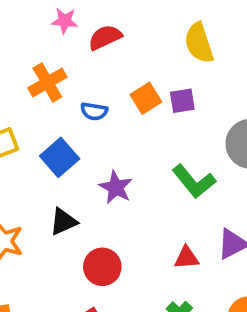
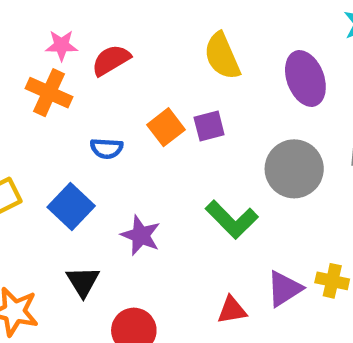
orange cross: (47, 82) -> (49, 93), moved, turned -30
black triangle: (63, 222) -> (83, 282), turned -32

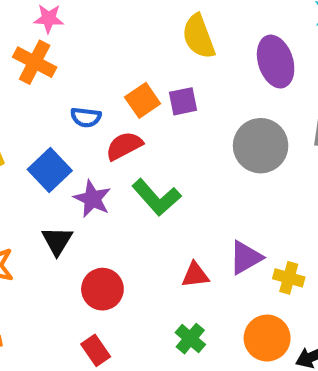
red semicircle: (111, 60) -> (124, 146), moved
green L-shape: (232, 219) -> (156, 197), moved
purple star: (141, 235) -> (92, 199), moved
yellow cross: (332, 281) -> (289, 278), moved

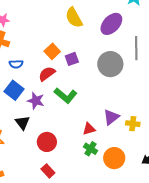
purple ellipse: (276, 62) -> (111, 24), turned 70
purple square: (183, 101) -> (72, 59), moved
blue semicircle: (86, 117) -> (16, 64), moved
orange circle: (267, 338) -> (114, 158), moved
green cross: (190, 339) -> (90, 149), moved

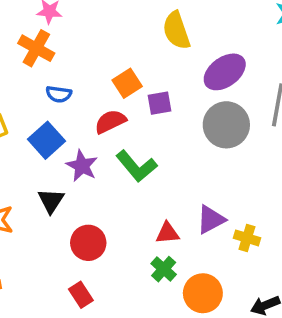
purple ellipse: (111, 24) -> (225, 72), moved

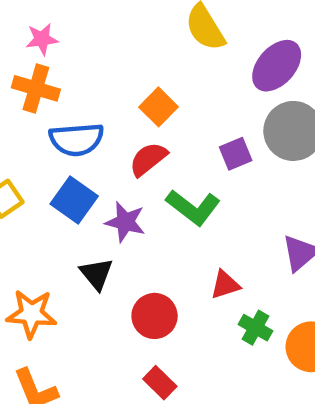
blue semicircle: (59, 94) -> (76, 139), size x1.6
purple square: (160, 103) -> (236, 154), moved
red triangle: (167, 233) -> (225, 285), moved

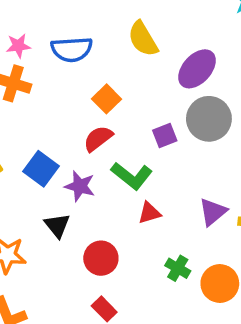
blue semicircle: (76, 139) -> (72, 49), moved
red triangle: (225, 285) -> (149, 213), moved

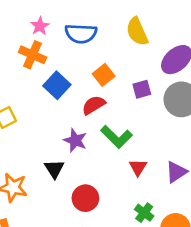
pink star: (18, 46) -> (40, 26), turned -30
purple square: (165, 135) -> (142, 89), moved
blue square: (41, 169) -> (57, 85), moved
red triangle: (149, 213) -> (138, 167), moved, turned -48

